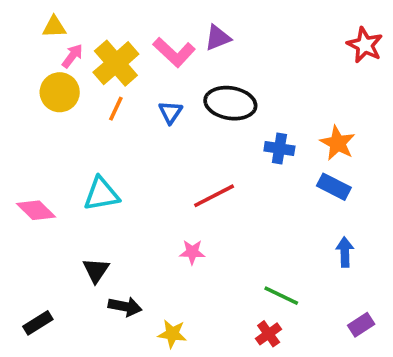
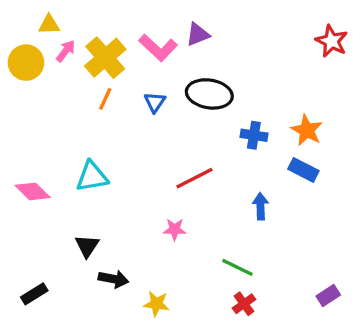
yellow circle: (60, 92) -> (26, 63), moved
blue arrow: (345, 252) -> (261, 206), moved
green line: (281, 296) -> (237, 267), moved

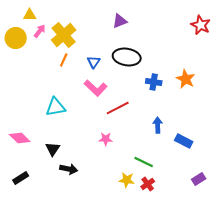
pink L-shape: (158, 48) -> (96, 88), moved
blue rectangle: (303, 170) -> (184, 141), moved
pink diamond: (33, 191) -> (20, 138), moved
yellow star: (156, 304) -> (127, 180), moved

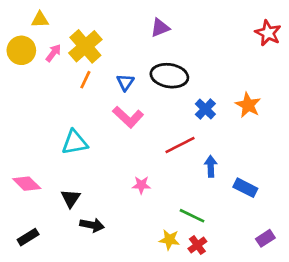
pink arrow: (40, 31) -> (53, 53), moved
blue cross: (154, 82) -> (205, 109), turned 35
red line: (118, 108) -> (180, 145), moved

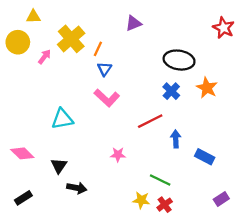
pink arrow: (53, 53) -> (44, 57), moved
black ellipse: (169, 76) -> (179, 60), moved
orange line: (85, 80) -> (98, 49), moved

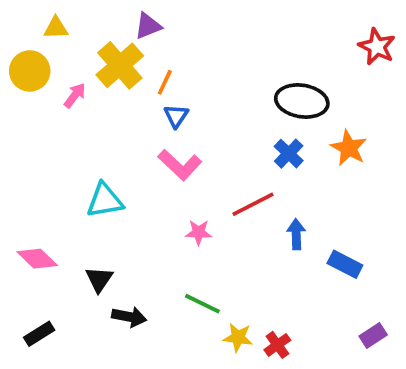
purple triangle: (133, 23) -> (148, 26), moved
pink star: (118, 155) -> (199, 232), moved
green line: (160, 180) -> (202, 304), moved

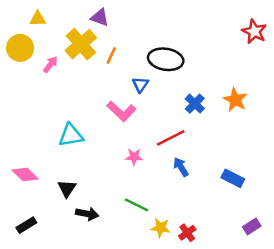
purple triangle: (148, 26) -> (100, 18), turned 42
black ellipse: (302, 101) -> (166, 59), moved
blue triangle: (176, 116) -> (140, 85), moved
blue arrow: (296, 234) -> (181, 167), moved, turned -30

